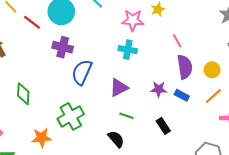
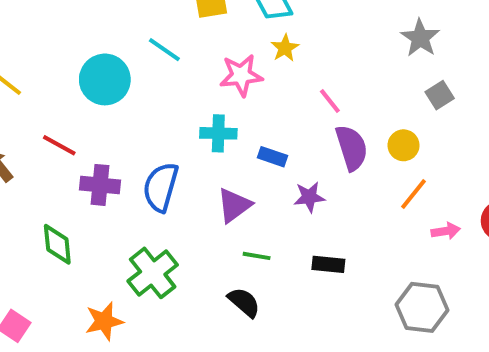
red line: (32, 22) -> (59, 145), moved
purple cross: (63, 47) -> (100, 185), moved
cyan cross: (128, 50) -> (218, 133), moved
blue rectangle: (182, 95) -> (273, 157), moved
black rectangle: (163, 126) -> (328, 264), turned -42

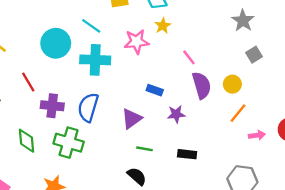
cyan cross: (218, 133) -> (95, 60), moved, size x1.4
red line: (59, 145) -> (28, 82), turned 30
green cross: (153, 273) -> (69, 143), moved, turned -36

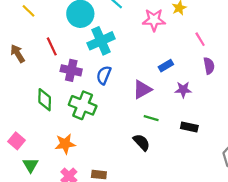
cyan cross: (95, 60) -> (101, 41), moved, turned -32
purple semicircle: (202, 85) -> (209, 66), size x0.7
blue rectangle: (155, 90) -> (166, 66), turned -56
blue semicircle: (88, 107) -> (104, 75), size x0.7

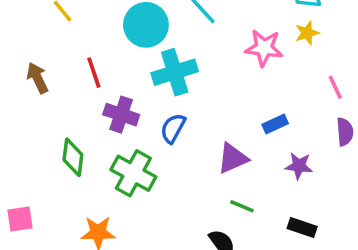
pink square: (16, 141) -> (20, 219), turned 35

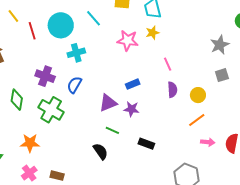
cyan cross: (175, 72) -> (76, 53), size x0.7
red line: (94, 73) -> (32, 31), moved
purple star: (299, 166) -> (131, 109), moved

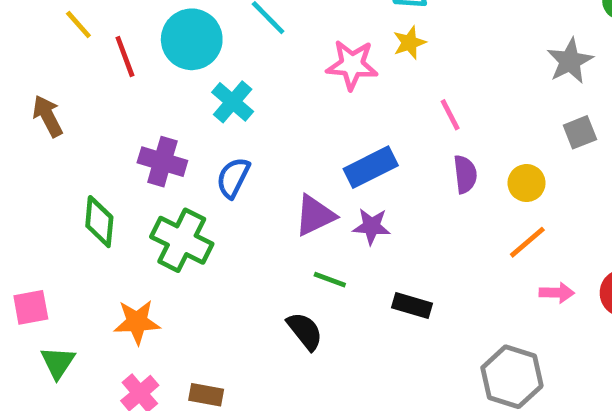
cyan cross: (76, 53) -> (233, 102), turned -30
blue rectangle: (133, 84) -> (371, 167), size x1.5

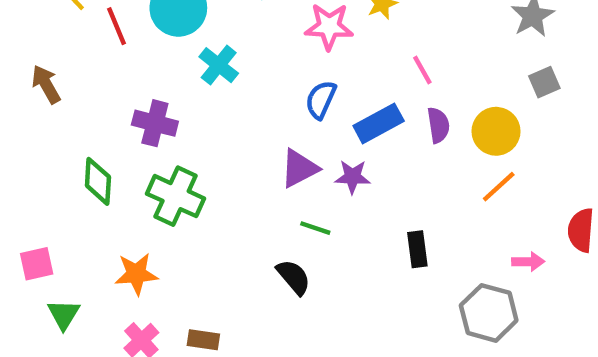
blue rectangle: (371, 167) -> (379, 123), moved
blue semicircle: (233, 178) -> (321, 100), moved
yellow circle: (527, 183) -> (496, 131), size x1.4
pink arrow: (557, 293) -> (528, 262), moved
black rectangle: (412, 305) -> (417, 249), moved, turned 68

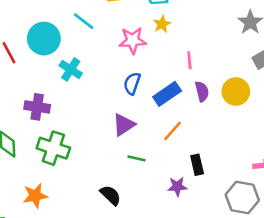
pink line: (422, 70) -> (189, 60), turned 30
purple star: (352, 177) -> (177, 186), moved
orange line: (499, 187) -> (173, 131), moved
black semicircle: (294, 277) -> (111, 195), moved

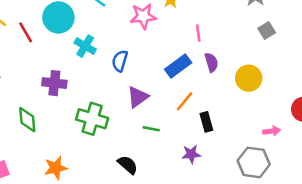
blue semicircle: (132, 83) -> (120, 61), moved
yellow circle: (236, 92) -> (249, 78), moved
green cross: (53, 148) -> (92, 119), moved
black rectangle: (197, 165) -> (206, 122), moved

